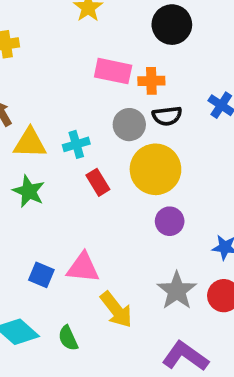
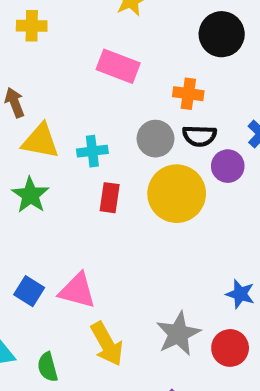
pink rectangle: (113, 71) -> (118, 66), moved
red rectangle: (98, 182) -> (110, 198), turned 30
purple circle: (170, 221) -> (228, 166), moved

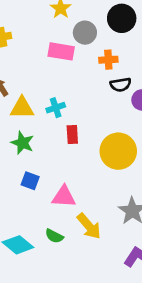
gray circle: (155, 139) -> (85, 33), moved
yellow circle: (177, 194) -> (118, 151), moved
blue square: (29, 291) -> (30, 181), moved
green semicircle: (48, 367) -> (54, 236), moved, turned -36

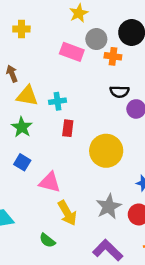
orange cross: (108, 60) -> (113, 56), moved
green semicircle: (54, 236) -> (47, 240), moved

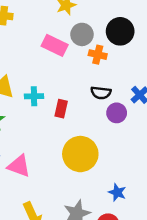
red rectangle: (68, 128) -> (61, 109), moved
pink triangle: (50, 182) -> (19, 166), moved

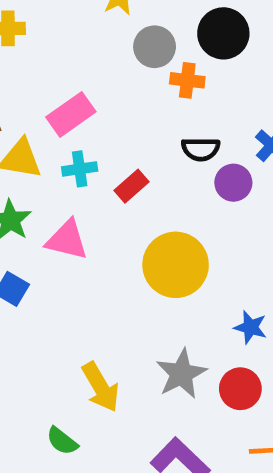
pink rectangle: (55, 45) -> (71, 114), moved, turned -55
red rectangle: (61, 109) -> (132, 186), turned 42
pink triangle: (19, 166) -> (67, 240), moved

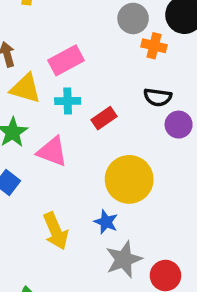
blue star: (251, 327) -> (106, 222), moved
yellow arrow: (101, 387) -> (56, 231), moved

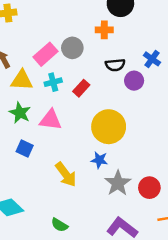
gray circle: (133, 18) -> (72, 48), moved

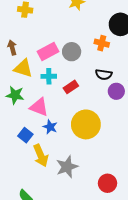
green star: (20, 113) -> (15, 95), turned -30
blue square: (25, 148) -> (25, 135), moved
blue star: (99, 160) -> (50, 127), moved
gray star: (118, 183) -> (67, 167), moved

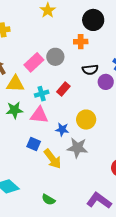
cyan cross: (49, 76) -> (42, 94), moved
yellow circle: (86, 124) -> (86, 120), size x0.7
blue star: (50, 127) -> (62, 129), moved
gray star: (67, 167) -> (77, 148), moved, turned -30

